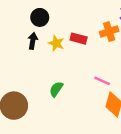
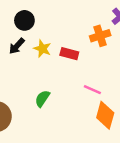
red rectangle: (79, 39) -> (69, 54), moved
black arrow: (33, 41) -> (17, 46), turned -147

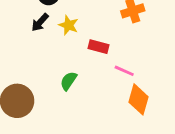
red rectangle: (69, 54) -> (98, 47), moved

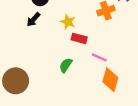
yellow star: (69, 25) -> (68, 22), moved
green semicircle: (69, 81) -> (66, 65), moved

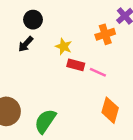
pink line: (99, 57) -> (98, 72), moved
green semicircle: (66, 65) -> (45, 121), moved, size x1.5

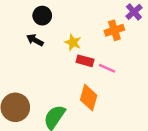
black arrow: (26, 44) -> (35, 40), turned 77
orange diamond: (110, 110) -> (89, 98), moved

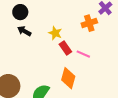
black circle: (42, 16) -> (20, 12), moved
red rectangle: (85, 61) -> (65, 48), turned 40

